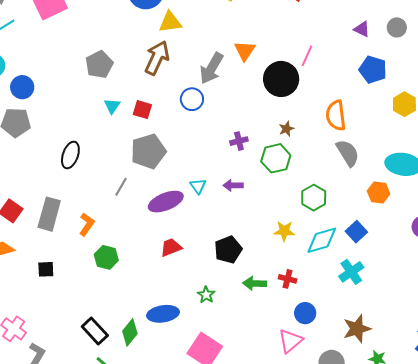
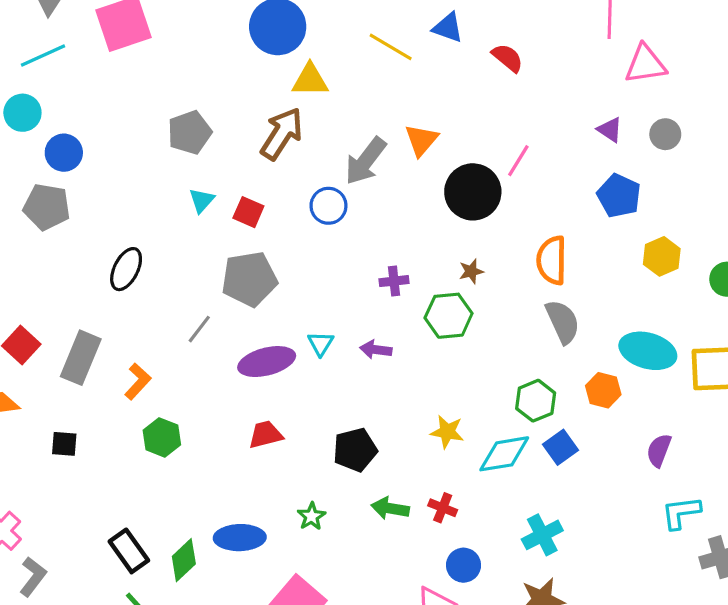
green hexagon: (314, 198) -> (536, 401), moved
cyan cross: (351, 272) -> (542, 535), moved

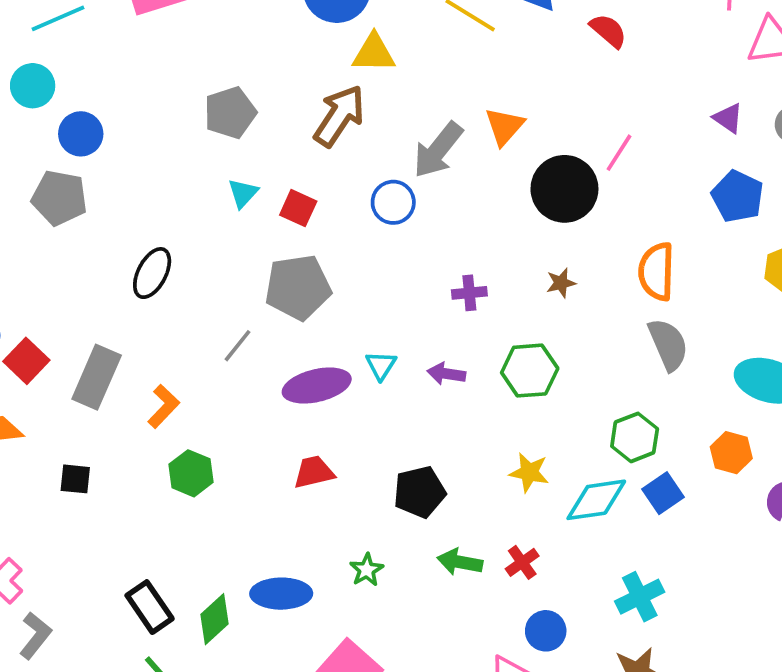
green hexagon: (449, 316) -> (530, 371), moved
orange hexagon: (603, 390) -> (731, 453), moved
red cross: (443, 508) -> (522, 562), turned 32

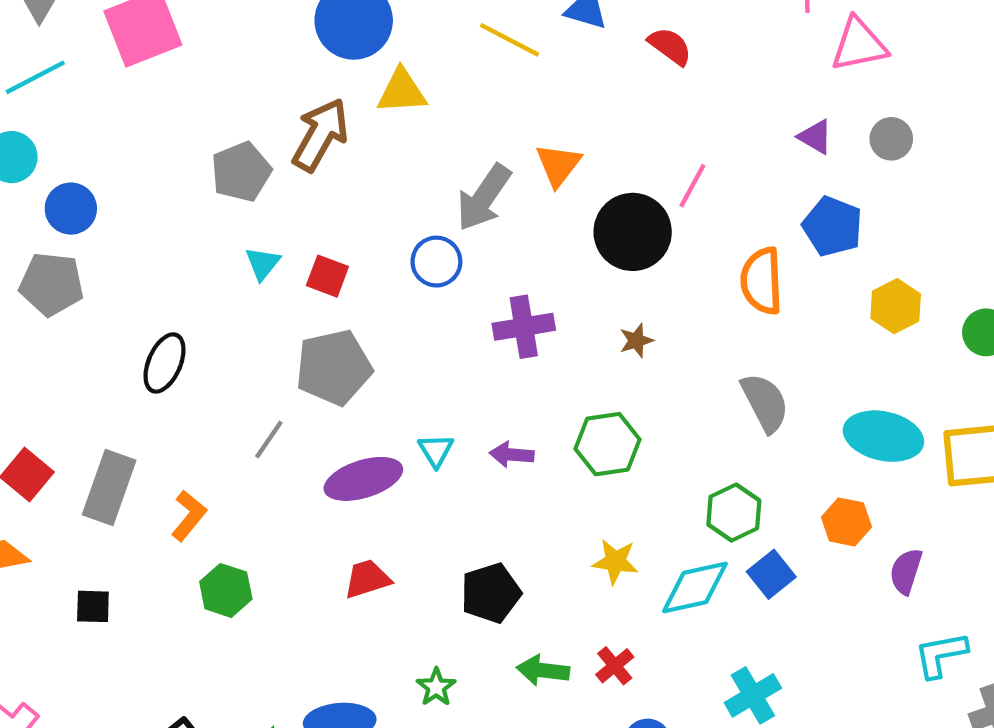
brown arrow: (339, 116) -> (320, 135), moved
orange semicircle: (656, 272) -> (762, 281), moved
purple cross: (469, 293) -> (524, 327), moved, size x1.5

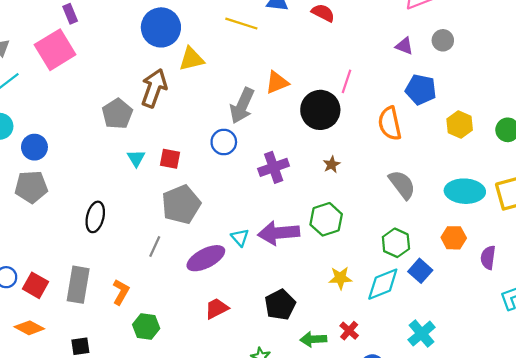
orange triangle: (558, 165) -> (277, 83), turned 40
purple arrow: (512, 455) -> (279, 233), size x1.8

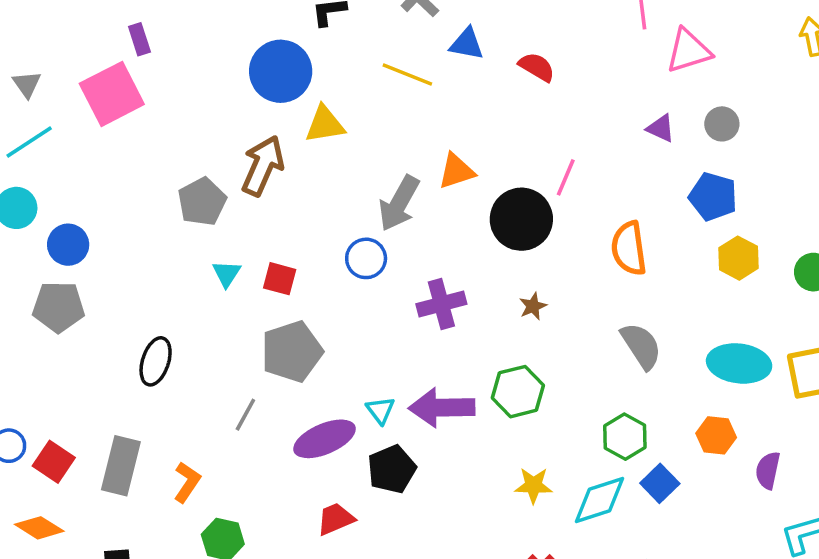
blue pentagon: (421, 90) -> (713, 197), moved
black pentagon: (280, 305) -> (392, 469), moved

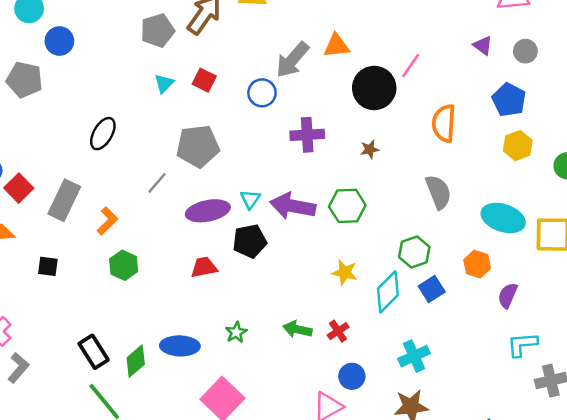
red square: (280, 279) -> (204, 80), moved
gray pentagon: (59, 307) -> (25, 80), moved
cyan diamond: (599, 500) -> (388, 292), turned -39

